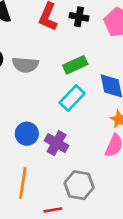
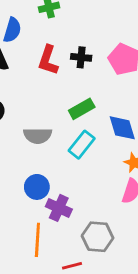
gray semicircle: (25, 65) -> (38, 136), moved
purple cross: (57, 143) -> (59, 208), moved

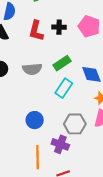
gray semicircle: (38, 136) -> (32, 69), moved
purple cross: (59, 208) -> (60, 144), moved
gray hexagon: (98, 237) -> (75, 124), moved

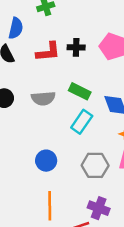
red L-shape: (36, 31) -> (48, 52), turned -110
green rectangle: (62, 63) -> (80, 91), turned 60
purple cross: (60, 144) -> (99, 208), moved

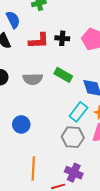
blue semicircle: (16, 28) -> (13, 20), turned -42
cyan rectangle: (82, 122) -> (78, 112), moved
blue circle: (46, 161) -> (21, 124), moved

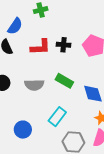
blue semicircle: (13, 20) -> (15, 26), turned 60
cyan rectangle: (78, 112) -> (57, 117), moved

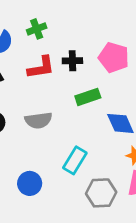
green cross: (41, 10) -> (37, 29), moved
green rectangle: (64, 81) -> (88, 97), moved, turned -42

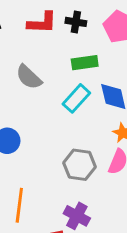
gray semicircle: (38, 120) -> (29, 77), turned 40
cyan rectangle: (75, 160) -> (76, 98), moved

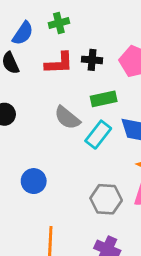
gray semicircle: (29, 77) -> (67, 118), moved

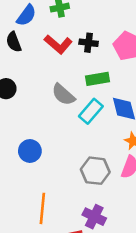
red L-shape: (59, 63) -> (58, 44), turned 40

